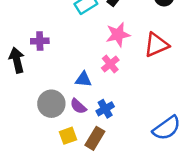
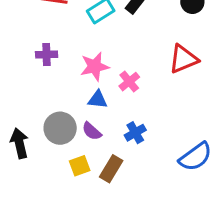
pink star: (118, 35) -> (95, 67), moved
black arrow: (17, 60) -> (19, 143), moved
blue cross: (105, 109) -> (135, 133), moved

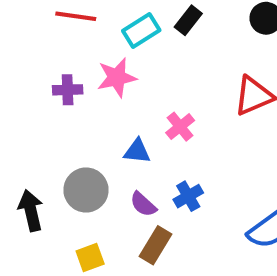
pink star: (95, 67) -> (117, 78), moved
purple semicircle: (92, 131) -> (143, 204), moved
yellow square: (80, 166) -> (90, 257), moved

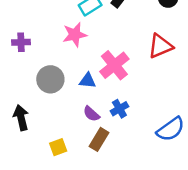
purple cross: (68, 90) -> (21, 42), moved
pink cross: (180, 127) -> (114, 65), size x1.6
gray circle: (86, 190) -> (50, 79), moved

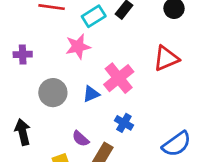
blue triangle: (88, 81) -> (91, 94), turned -30
blue cross: (119, 109) -> (124, 123), turned -30
purple semicircle: (91, 114) -> (81, 139), moved

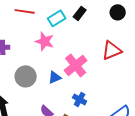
pink star: (78, 47) -> (45, 41), turned 30

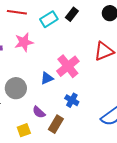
pink star: (45, 41) -> (24, 42), moved, turned -30
gray circle: (26, 76) -> (16, 88), moved

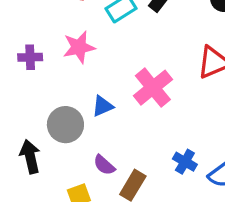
blue triangle: (47, 78) -> (102, 106), moved
blue cross: (72, 100) -> (185, 162), moved

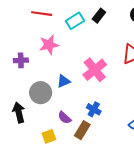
purple cross: (30, 57) -> (21, 60), moved
blue cross: (185, 162) -> (94, 109), moved

